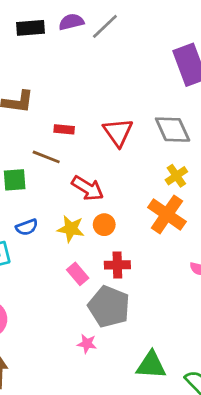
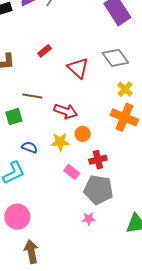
red rectangle: (64, 129) -> (45, 51), moved, turned -32
blue semicircle: (27, 227) -> (30, 147), turned -126

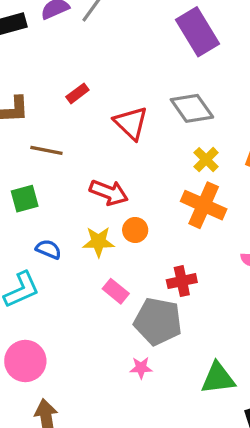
brown line: (32, 96) -> (46, 150), moved
red cross: (98, 160) -> (182, 281), moved

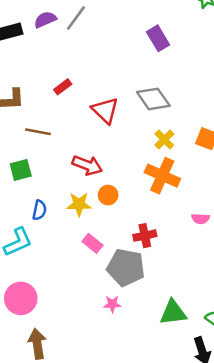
purple rectangle: (198, 32) -> (158, 38), size x0.7
blue semicircle: (49, 249) -> (39, 210), turned 78

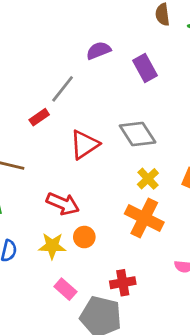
gray line: (76, 18) -> (63, 89), moved
purple semicircle: (45, 20) -> (99, 50), moved
red triangle: (105, 110) -> (84, 145), turned 40

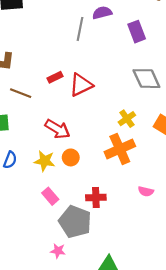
gray line: (63, 89) -> (80, 29), moved, turned -35
red rectangle: (39, 117) -> (55, 77), moved
gray diamond: (138, 134) -> (146, 79), moved
orange cross: (144, 218) -> (120, 149), turned 32

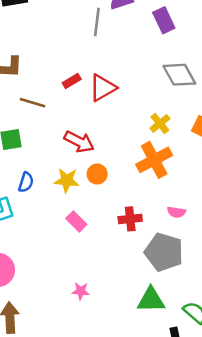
pink semicircle: (146, 191) -> (176, 212), moved
gray pentagon: (75, 222) -> (164, 252), moved
pink star: (58, 251) -> (81, 291), moved

